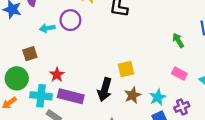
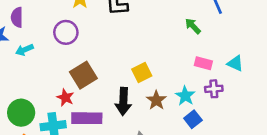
cyan arrow: (47, 28) -> (24, 50), moved
brown square: (30, 54) -> (83, 75), moved, size x1.5
purple cross: (182, 107) -> (214, 89), moved, turned 32

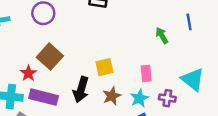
pink rectangle: (203, 63) -> (146, 74), moved, turned 56
cyan triangle: (235, 63) -> (193, 79), size x1.5
brown square: (83, 75) -> (50, 57), turned -30

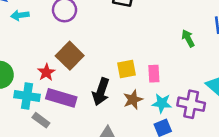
pink rectangle: (146, 74) -> (154, 74), moved
cyan star: (139, 98) -> (162, 103), turned 30
purple cross: (167, 98) -> (191, 104), size x1.5

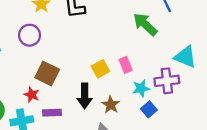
green arrow: (188, 38) -> (145, 24), size x1.6
purple rectangle: (61, 98) -> (52, 113), size x0.7
brown star: (133, 100) -> (111, 105), moved

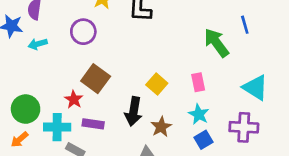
pink rectangle: (126, 65) -> (198, 82), moved
yellow square: (100, 69) -> (157, 84), turned -30
purple cross: (167, 81) -> (244, 127), moved
cyan star: (141, 88) -> (199, 114), turned 30

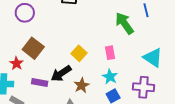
black arrow: (133, 111) -> (61, 73), turned 45
purple rectangle: (93, 124) -> (40, 83), moved

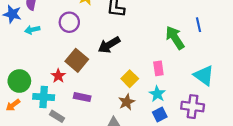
yellow square: (79, 53) -> (130, 79), moved
black arrow: (61, 73) -> (109, 45), moved

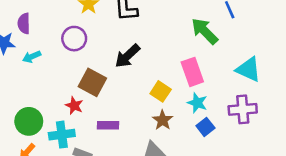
pink rectangle: (158, 68) -> (192, 72), size x1.5

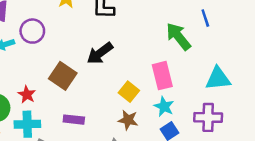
purple circle: (74, 39) -> (32, 31), moved
cyan triangle: (249, 69) -> (218, 79), turned -36
red star: (74, 106) -> (27, 94), moved
brown star: (163, 120) -> (128, 120), turned -30

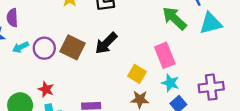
purple circle: (32, 31) -> (44, 48), moved
brown square: (63, 76) -> (73, 47), moved
cyan triangle: (218, 79) -> (211, 23), moved

